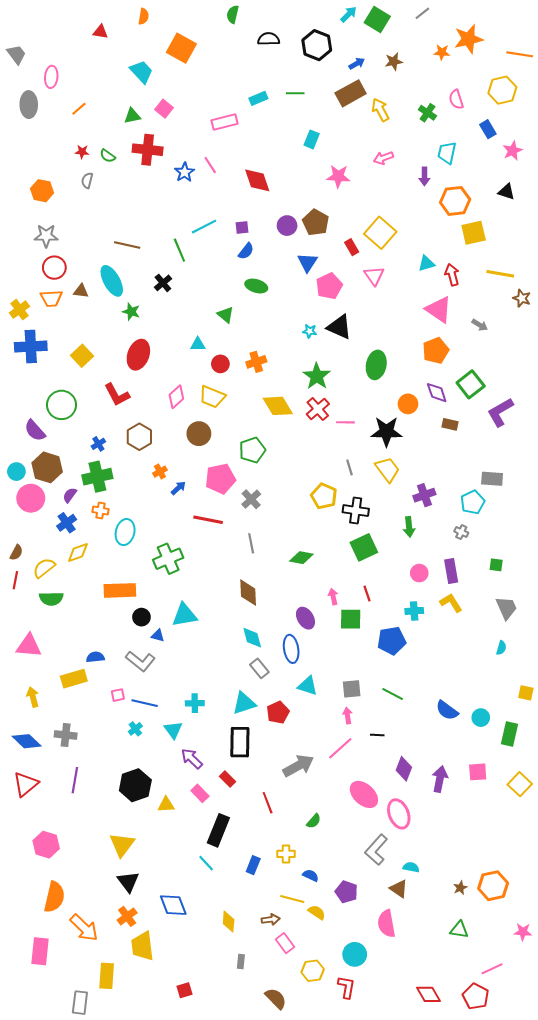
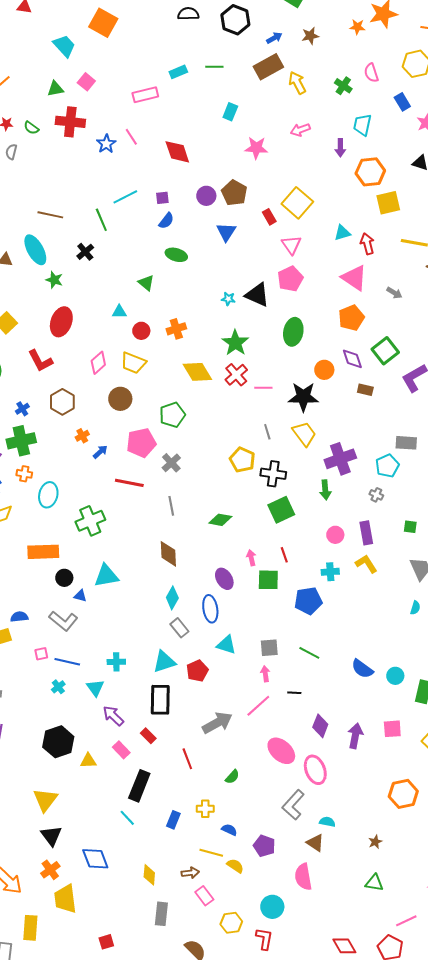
pink pentagon: (329, 286) -> (290, 279), moved
purple cross: (424, 495) -> (340, 459), size x1.4
cyan diamond: (252, 638) -> (172, 598), turned 45
orange hexagon: (493, 886) -> (403, 794), moved
gray rectangle: (241, 962) -> (161, 914), size x1.6

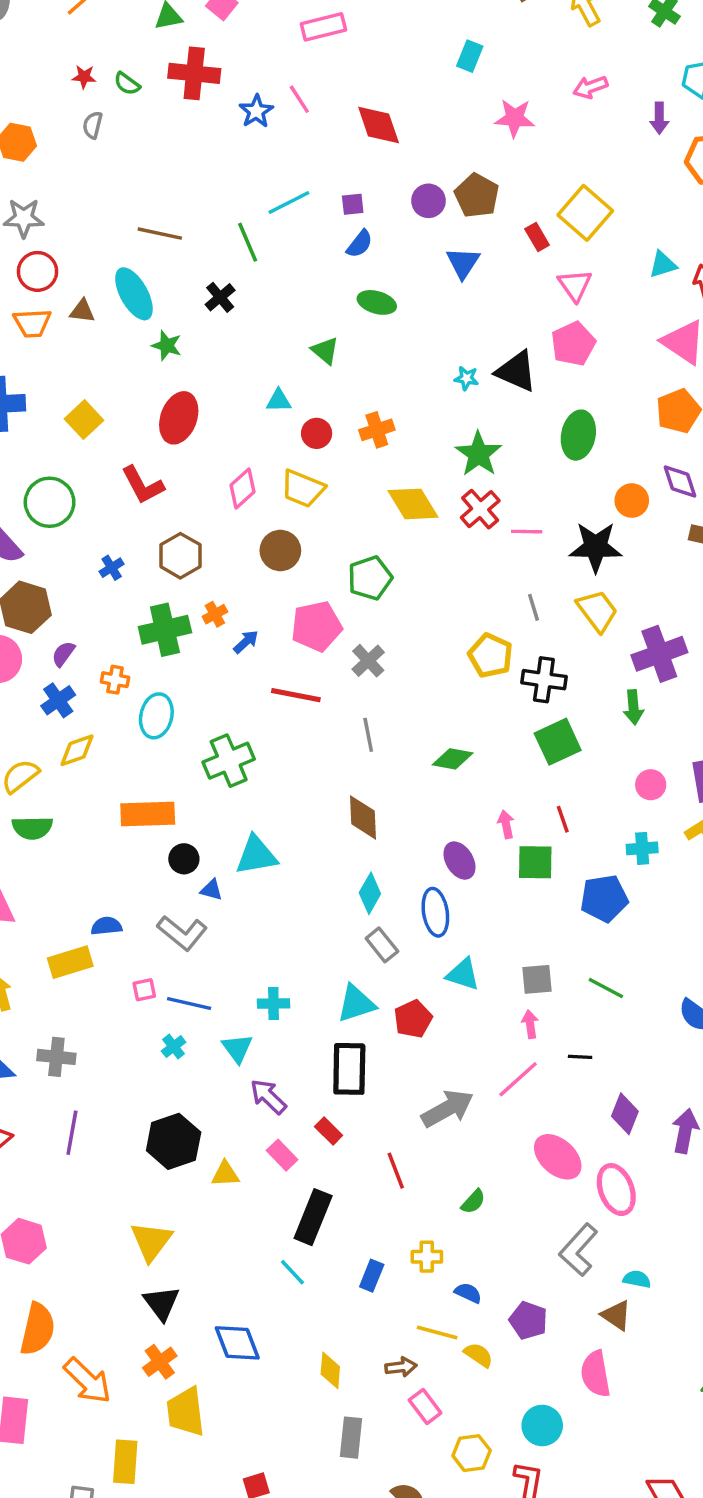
green cross: (21, 441) -> (165, 630), moved

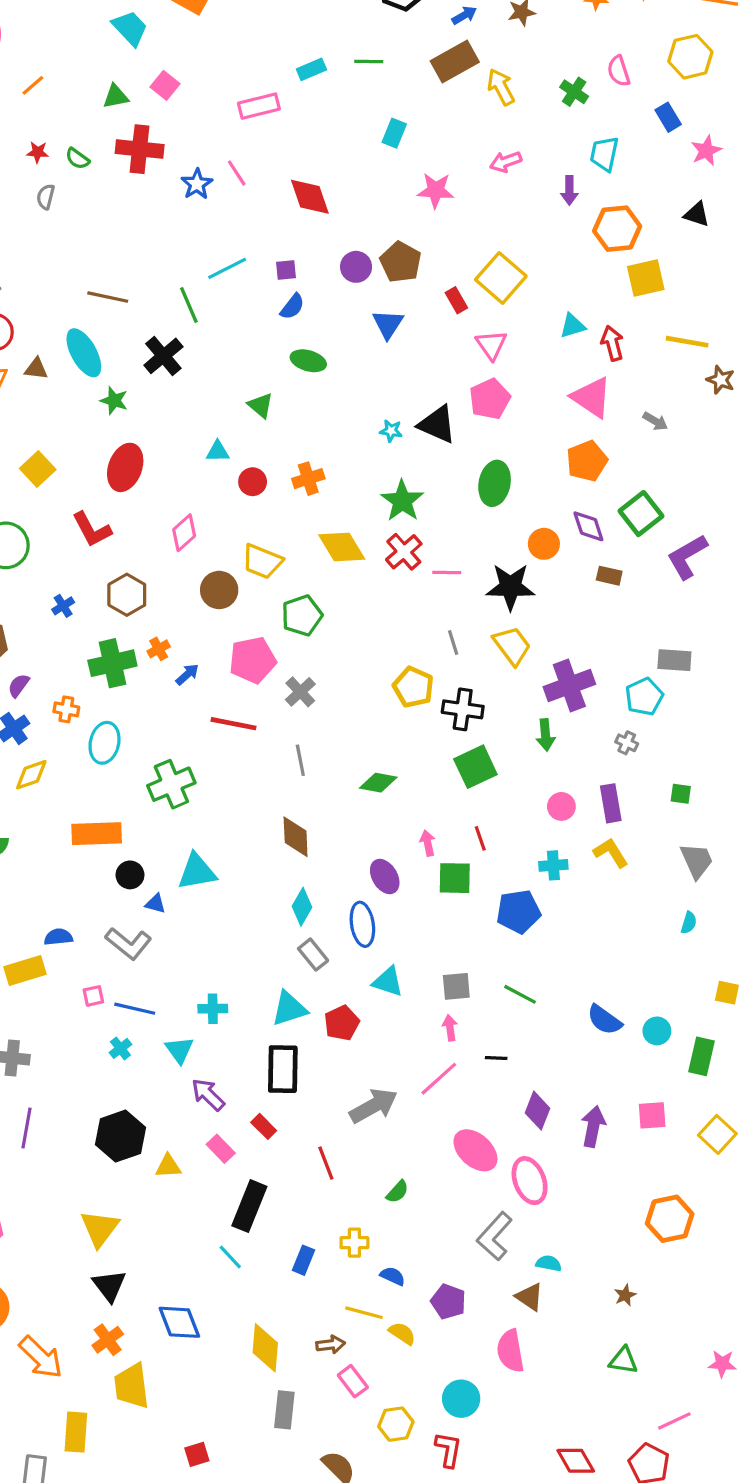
black cross: (220, 297) -> (163, 356), size x1.4
yellow trapezoid: (303, 488) -> (262, 561), moved
yellow diamond: (330, 1370) -> (265, 1348), size x1.4

